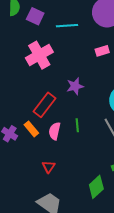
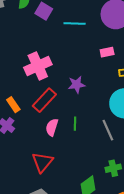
pink cross: (39, 55) -> (38, 66), moved
orange rectangle: (31, 129) -> (13, 105), moved
red triangle: (49, 167) -> (42, 162), size x1.6

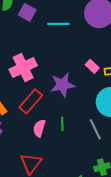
pink rectangle: (107, 52) -> (92, 66), moved, turned 56
purple star: (77, 85) -> (62, 85), size x1.4

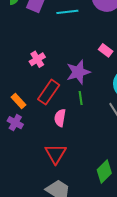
pink cross: (23, 68) -> (37, 59), size x0.6
green line: (62, 124) -> (81, 98), moved

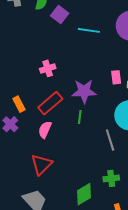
pink rectangle: (106, 50) -> (116, 77), turned 32
pink semicircle: (60, 118) -> (45, 130), moved

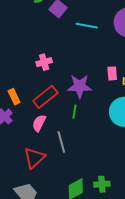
gray line: (110, 140) -> (61, 142), moved
green cross: (111, 178) -> (102, 184), moved

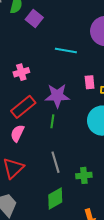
cyan line: (87, 26) -> (66, 51), moved
gray line: (61, 142) -> (56, 162), moved
green cross: (102, 184) -> (84, 175), moved

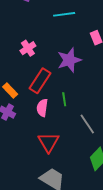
green line: (52, 121) -> (64, 99), moved

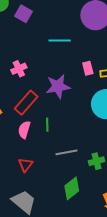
gray line: (87, 124) -> (66, 152), turned -75
red triangle: (49, 142) -> (26, 165), size x0.7

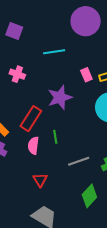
pink cross: (19, 69) -> (17, 74), moved, turned -35

